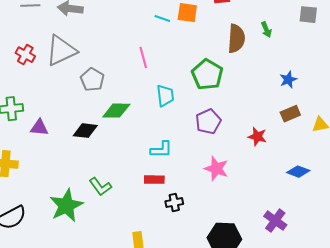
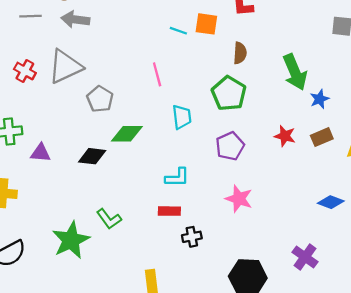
green arrow: (266, 30) -> (295, 72), moved, size x2.0
brown semicircle: (236, 39) -> (240, 53), moved, size x0.7
red star: (257, 137) -> (285, 136), moved

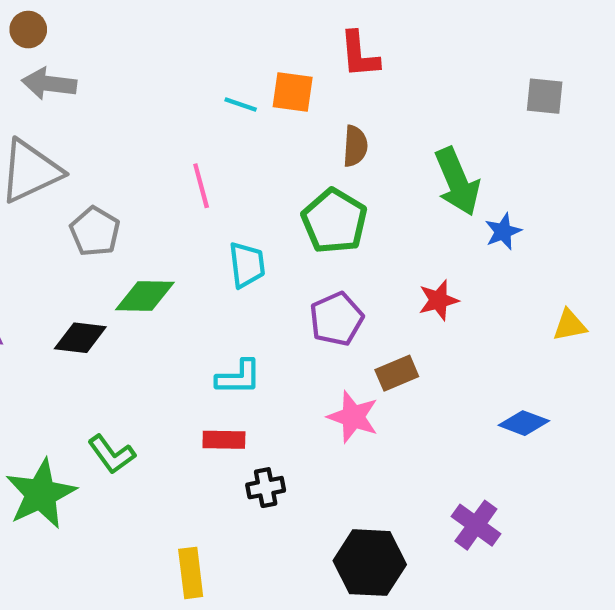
red star: (285, 136) -> (438, 300), turned -30
brown rectangle: (322, 137) -> (397, 373), moved

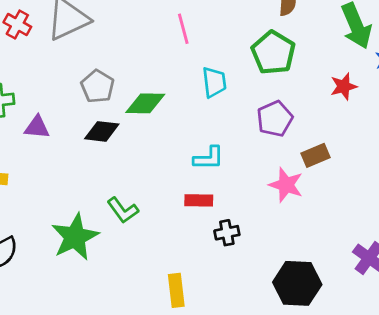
gray pentagon: (95, 231) -> (97, 86), moved
red star: (438, 300) -> (344, 86), moved

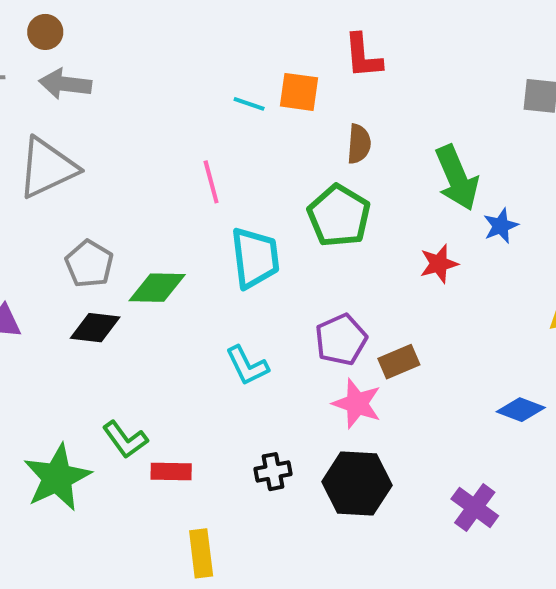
cyan trapezoid: (214, 82) -> (255, 258), size x1.4
purple pentagon: (275, 119) -> (341, 340), moved
cyan L-shape: (209, 158) -> (247, 366), turned 64
red rectangle: (199, 200) -> (171, 472), moved
black hexagon: (297, 283) -> (357, 484), moved

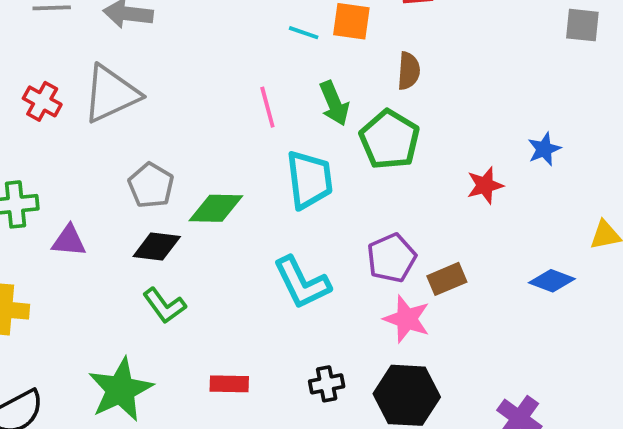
green arrow: (457, 178) -> (334, 103), moved, size x0.7
cyan L-shape: (247, 366) -> (302, 283), size x1.4
blue diamond: (521, 410) -> (552, 281), moved
green L-shape: (125, 440) -> (164, 306), moved

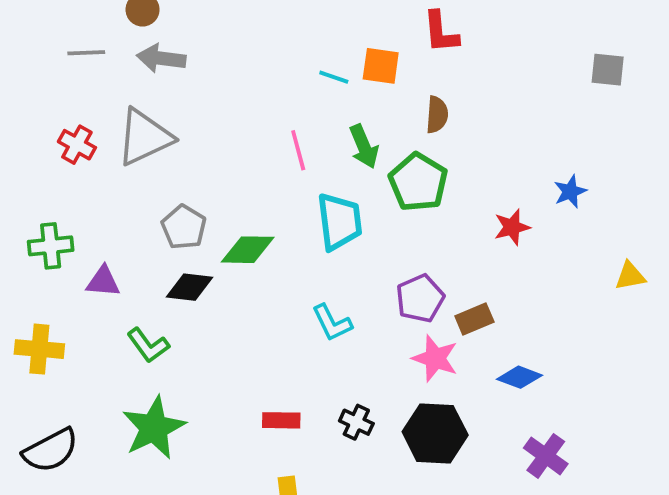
blue diamond: (552, 281) -> (519, 377), moved
cyan L-shape: (302, 283) -> (332, 323), size x0.7
green L-shape: (164, 306) -> (148, 345), moved
red rectangle: (229, 384) -> (281, 420), moved
black cross: (327, 384) -> (356, 422), turned 36

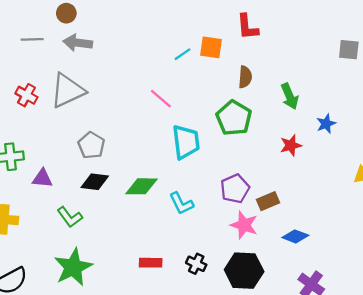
cyan line: (334, 77) -> (183, 54), turned -54
green arrow: (364, 147) -> (290, 96), moved
pink line: (298, 150) -> (161, 99), turned -35
green diamond: (248, 250) -> (142, 186), moved

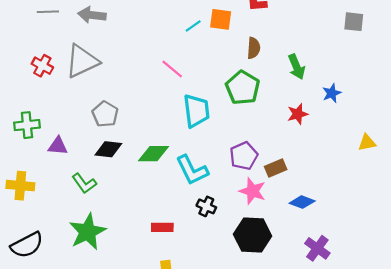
cyan L-shape: (181, 203) -> (192, 170), size x1.4
black cross: (196, 264) -> (206, 206), moved

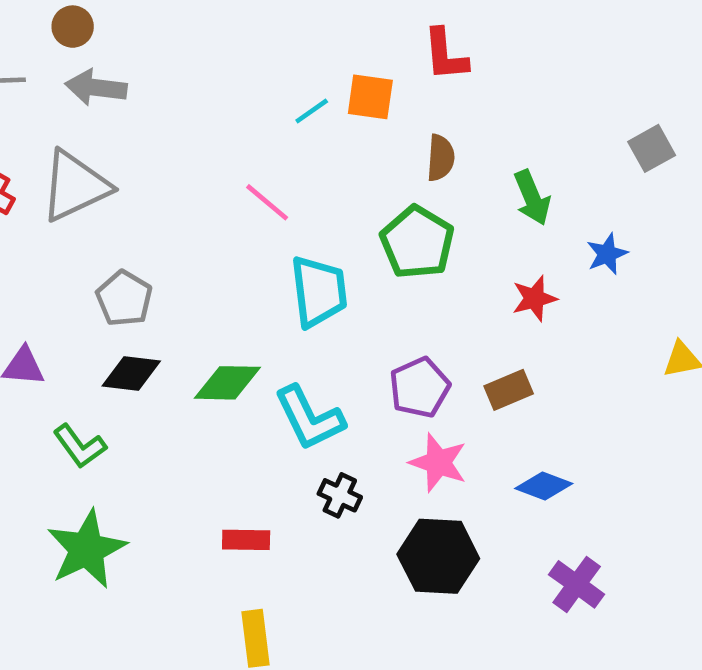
gray square: (354, 22) -> (652, 148), moved, turned -35
brown rectangle: (276, 168) -> (509, 390), moved

